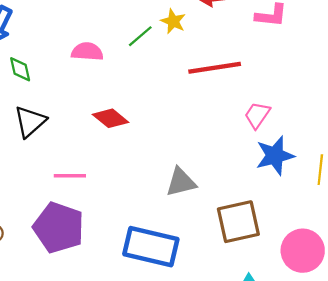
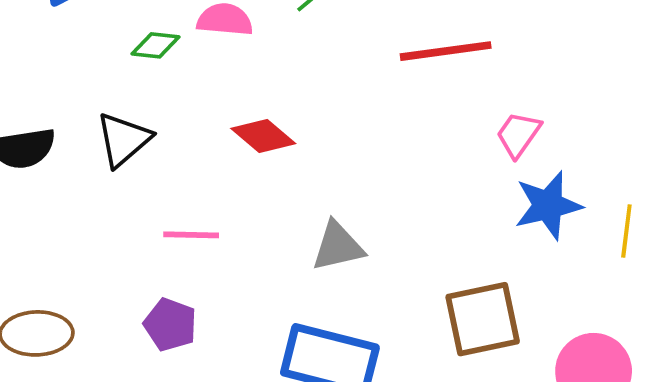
green diamond: (20, 69) -> (156, 45), moved, turned -72
gray triangle: (181, 182) -> (338, 246), moved
purple pentagon: (59, 228) -> (170, 325), size x0.6

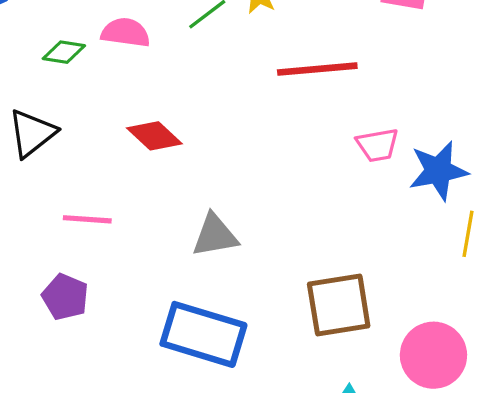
pink trapezoid: (518, 134) -> (377, 145), turned -138
blue star: (548, 205) -> (438, 171), moved

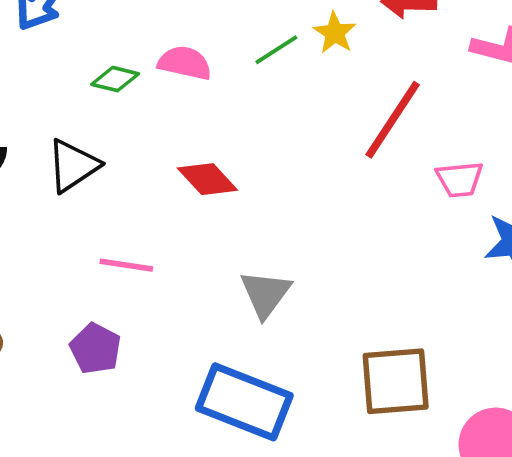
red line: (317, 69) -> (393, 120), turned -56
pink trapezoid: (377, 145) -> (460, 179), moved
gray triangle: (215, 235) -> (266, 294), turned -48

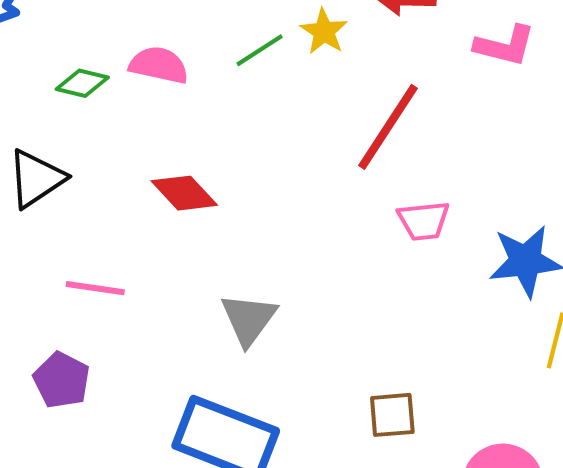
pink trapezoid: (460, 179) -> (424, 221), moved
brown square: (396, 381) -> (392, 415), size x0.6

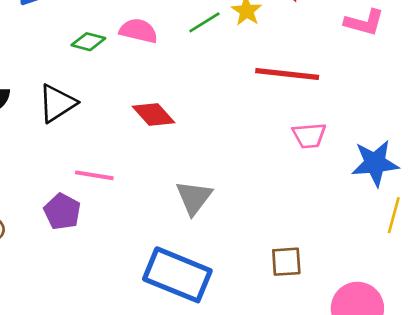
red line: (388, 127) -> (287, 74), turned 62
purple pentagon: (62, 380) -> (62, 212), moved

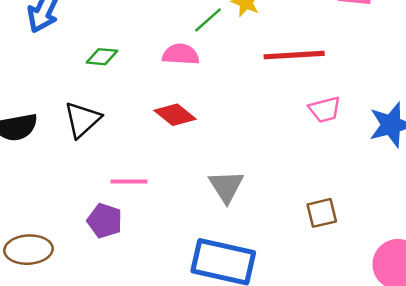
pink semicircle: (138, 31) -> (181, 54), moved
brown square: (286, 262) -> (322, 213), moved

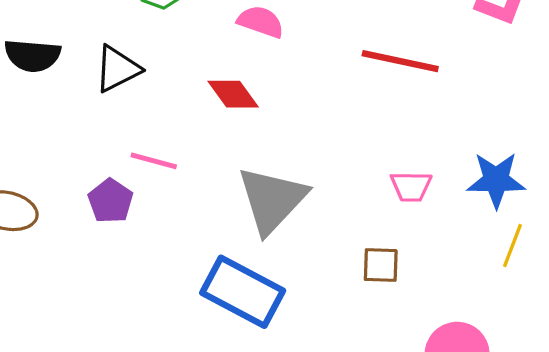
pink trapezoid: (325, 109) -> (411, 186), moved
gray triangle: (226, 186) -> (272, 200), size x1.6

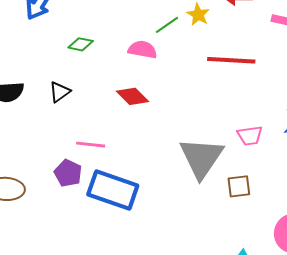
black triangle: (117, 69) -> (60, 92), size x0.7
gray triangle: (272, 200) -> (201, 158), moved
blue rectangle: (243, 292) -> (113, 190), moved

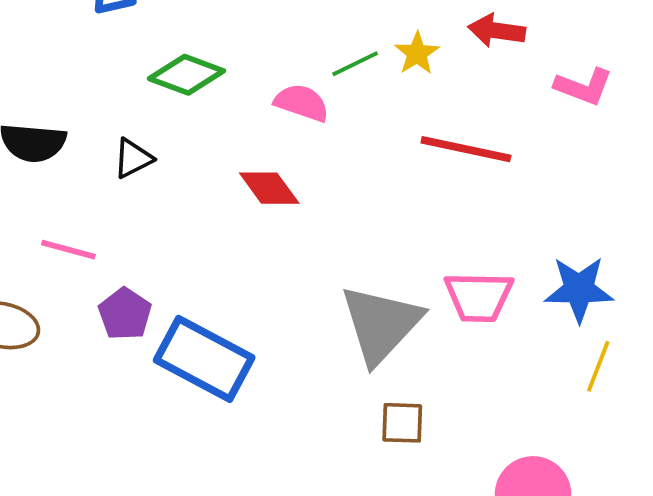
green diamond: (81, 44) -> (186, 75), size x1.5
pink trapezoid: (250, 136) -> (479, 297), size x1.4
pink line: (91, 145) -> (68, 250), moved
brown square: (239, 186) -> (402, 423), moved

